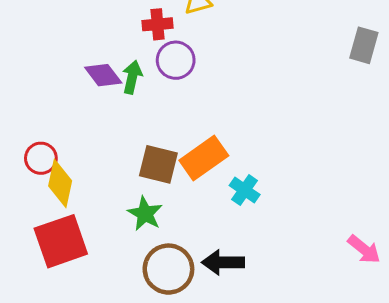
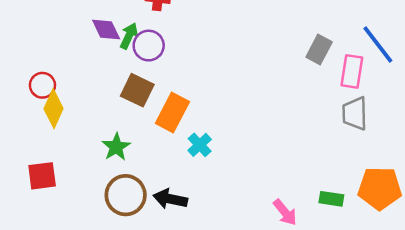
purple circle: (176, 60) -> (149, 46), moved
orange rectangle: (204, 158) -> (172, 113), turned -39
brown square: (158, 164) -> (137, 90), moved
red square: (61, 241) -> (42, 176), moved, size x0.7

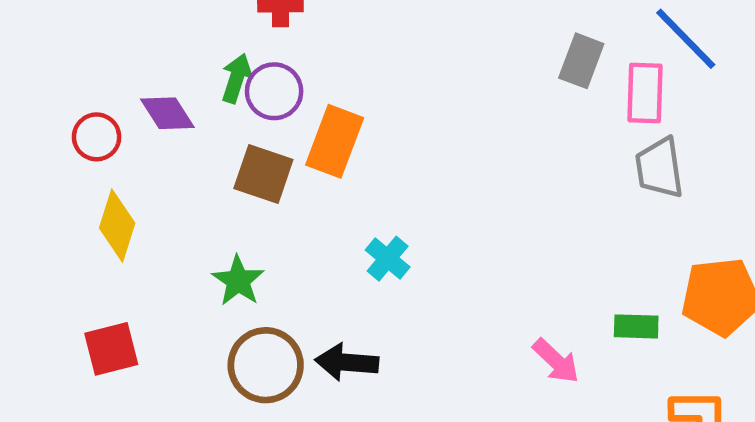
purple diamond: (106, 29) -> (167, 113), moved
red circle: (42, 85) -> (97, 137), moved
orange rectangle: (172, 113) -> (335, 141), moved

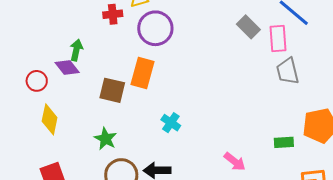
gray rectangle: (581, 61) -> (248, 27), turned -60
green arrow: (236, 78) -> (76, 50), moved
purple circle: (274, 91) -> (155, 28), moved, size x1.4
pink arrow: (556, 361) -> (235, 162), moved

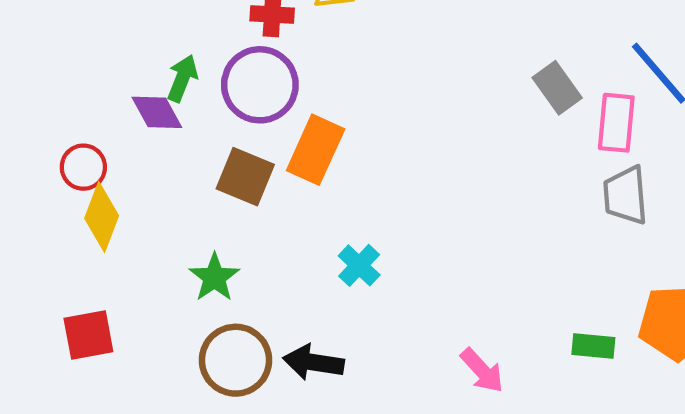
purple circle: (155, 28) -> (260, 85), moved
red circle: (37, 81) -> (83, 167), moved

